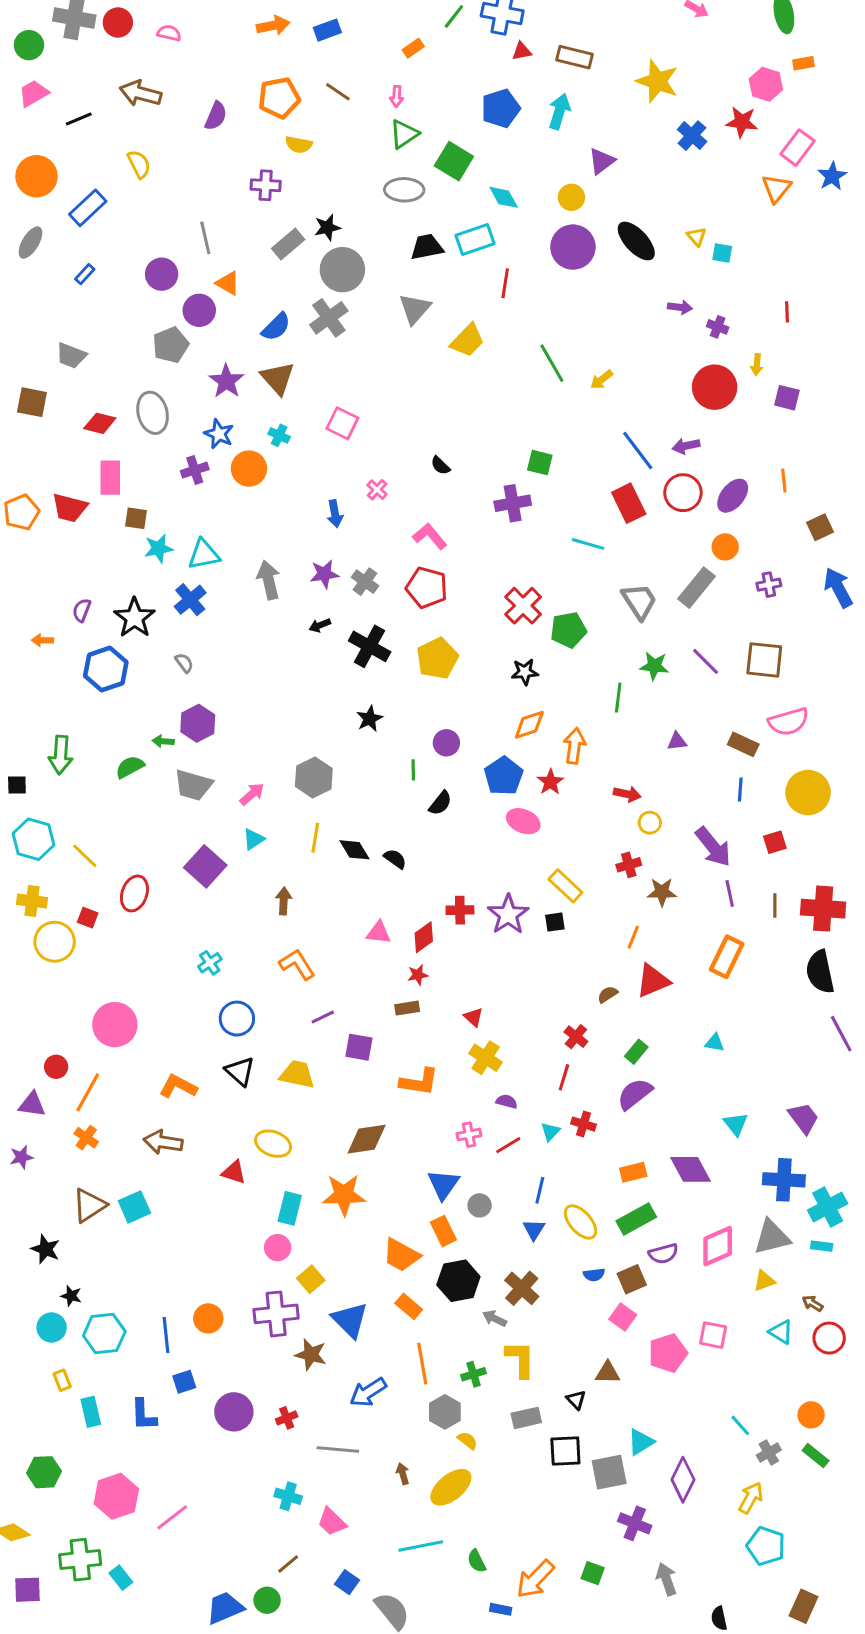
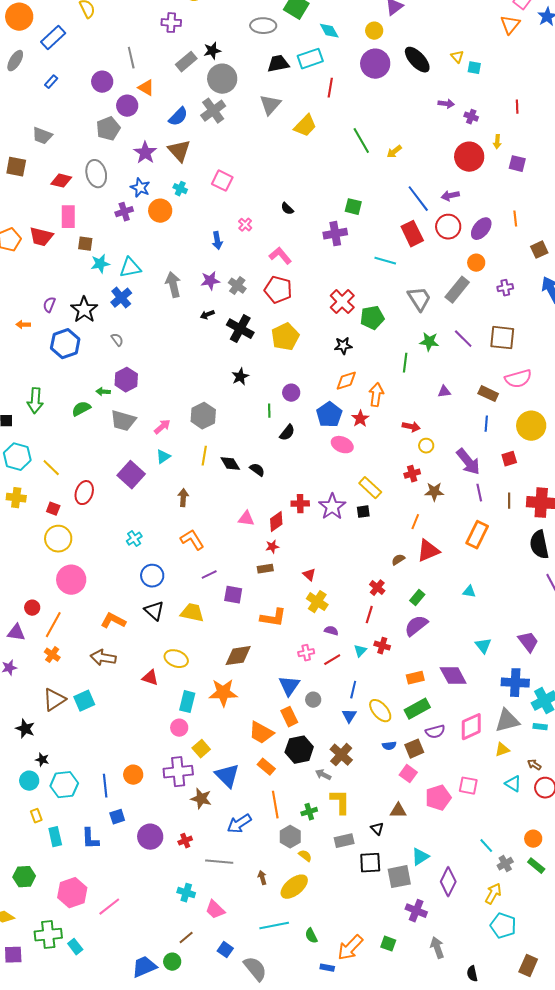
yellow circle: (55, 942) -> (58, 539), moved

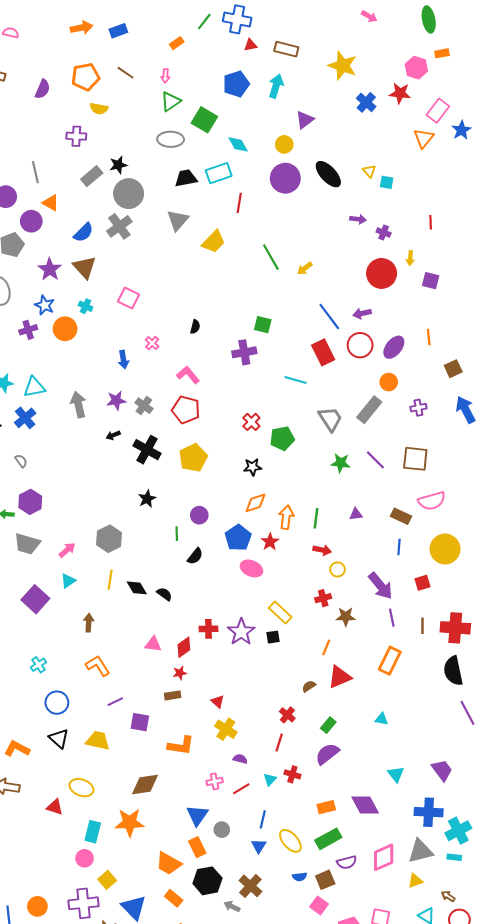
black semicircle: (287, 209) -> (195, 327), turned -120
red cross: (342, 302) -> (251, 422), size x0.7
green line: (405, 363) -> (316, 518), moved

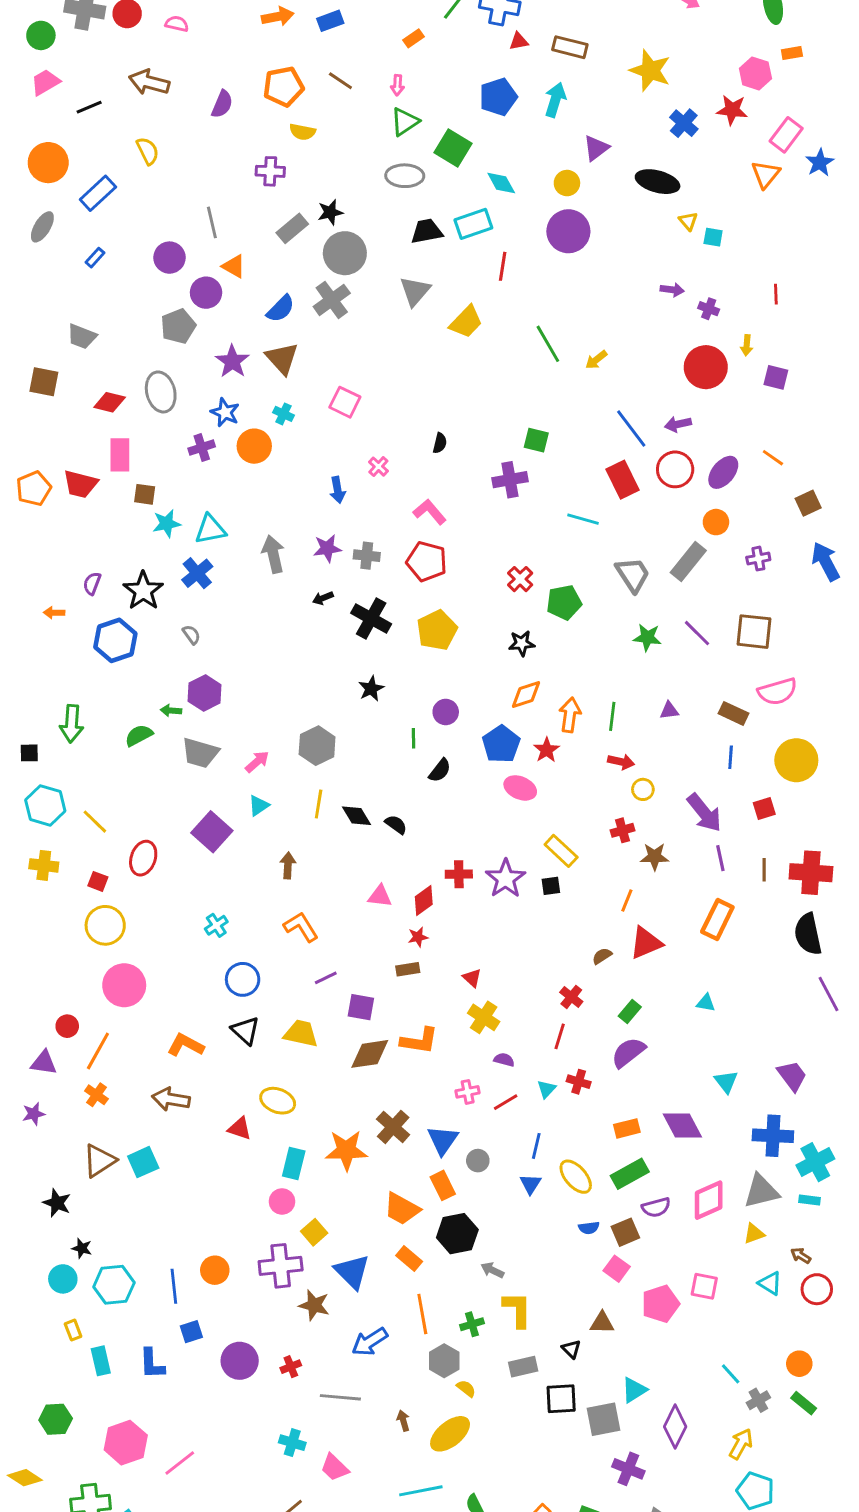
black ellipse: (328, 174) -> (658, 182), moved, turned -32
orange line: (429, 337) -> (773, 458), turned -49
gray cross: (144, 406) -> (367, 556), turned -30
brown diamond: (145, 785) -> (370, 1054), moved
brown cross: (250, 886) -> (393, 1127), moved

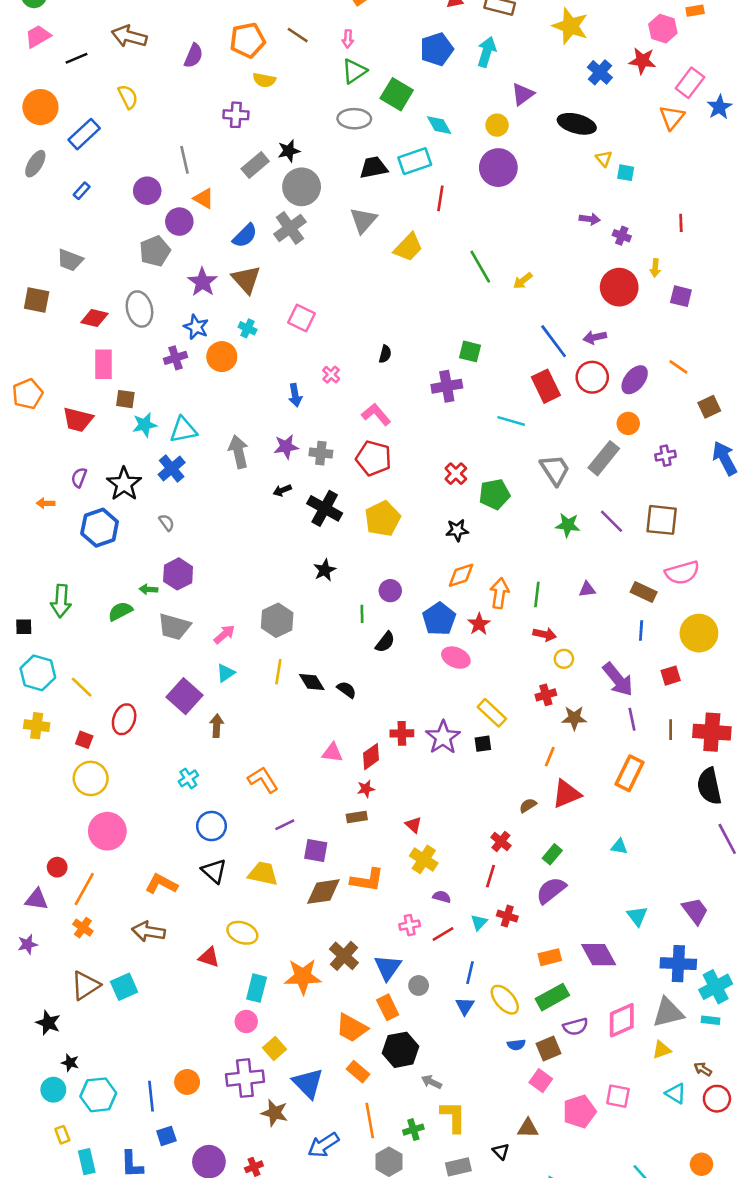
red trapezoid: (80, 484) -> (78, 420), moved
brown arrow: (288, 865) -> (217, 726), moved

